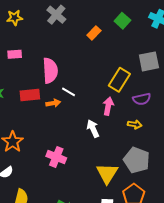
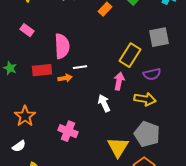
pink rectangle: (15, 54) -> (27, 30), turned 40
white line: (69, 92) -> (80, 67), turned -40
yellow arrow: (135, 124) -> (145, 99), size x1.5

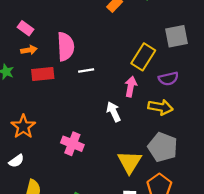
orange arrow: (65, 78) -> (29, 50), moved

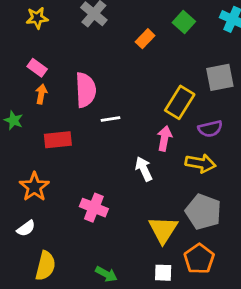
orange arrow: (29, 50) -> (41, 94), turned -70
red rectangle: (43, 74) -> (58, 140), moved

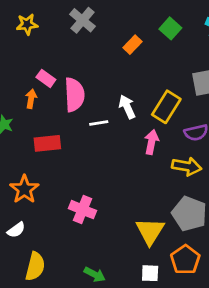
pink rectangle: (37, 68) -> (46, 78), moved
white arrow: (144, 169) -> (127, 107), moved

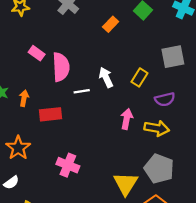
orange arrow: (31, 99) -> (24, 98), moved
yellow rectangle: (166, 107) -> (139, 77), size x0.7
pink arrow: (151, 142) -> (127, 119), moved
red rectangle: (47, 143) -> (51, 114), moved

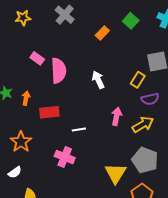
yellow rectangle: (139, 77) -> (138, 80), moved
white line: (82, 91) -> (79, 130), moved
yellow arrow: (157, 128) -> (143, 124), turned -40

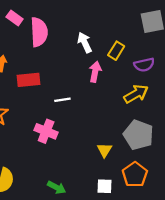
yellow rectangle: (138, 80) -> (116, 51), moved
pink arrow: (116, 116) -> (95, 72), moved
yellow triangle: (115, 173) -> (104, 150), size x0.6

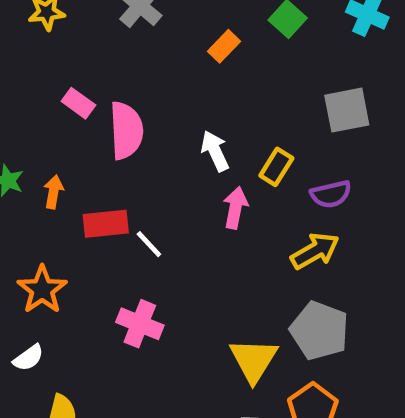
white line: (62, 100) -> (149, 244), moved, turned 56
yellow triangle: (104, 150) -> (254, 360), size x1.6

